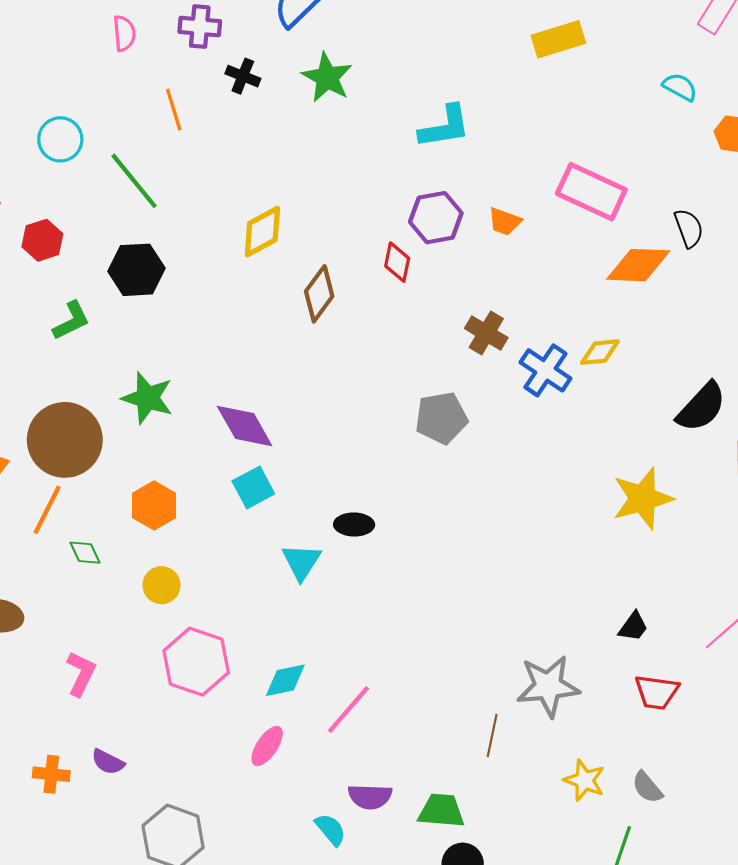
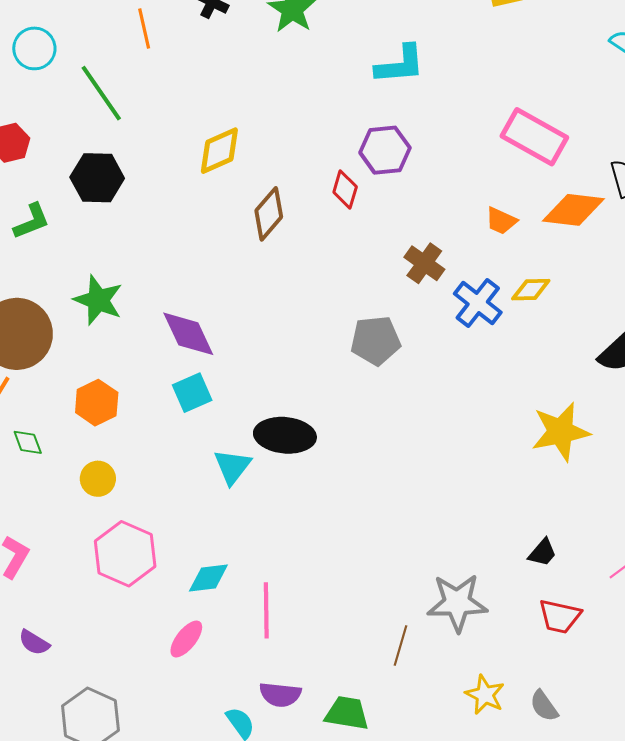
orange trapezoid: (505, 221) -> (501, 221), moved
black ellipse: (354, 525) -> (285, 435), size x1.6
pink line: (349, 710) -> (266, 610), turned -46

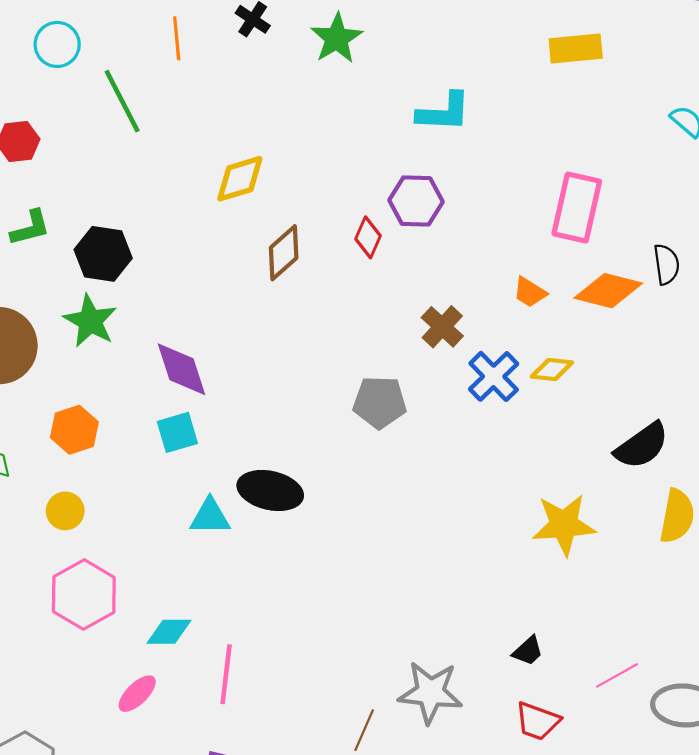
pink rectangle: (534, 137) -> (577, 207), turned 66
black hexagon: (97, 178) -> (103, 254), moved
cyan triangle: (232, 467) -> (210, 517), turned 45

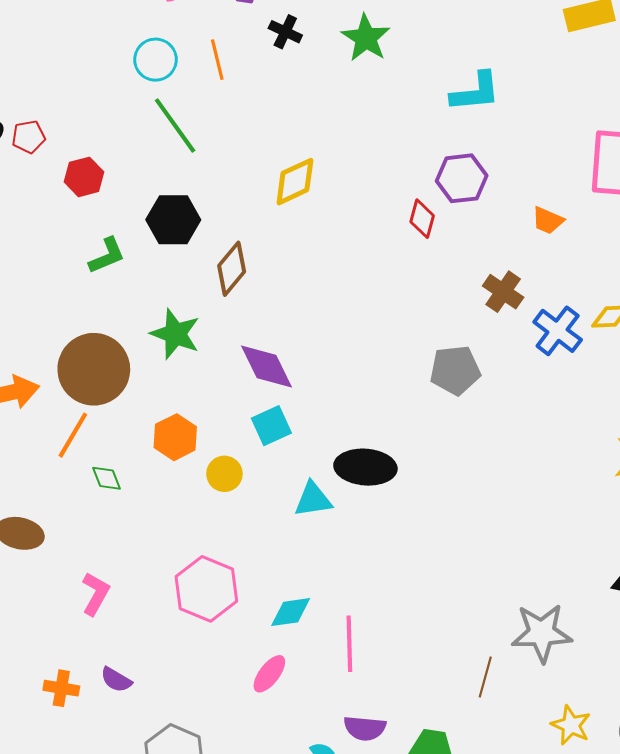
cyan circle: (57, 44) -> (156, 60), moved
brown diamond: (284, 253) -> (232, 269), moved
black hexagon: (103, 254) -> (173, 220), moved
orange trapezoid: (530, 292) -> (548, 221), moved
yellow circle: (65, 511) -> (224, 474), moved

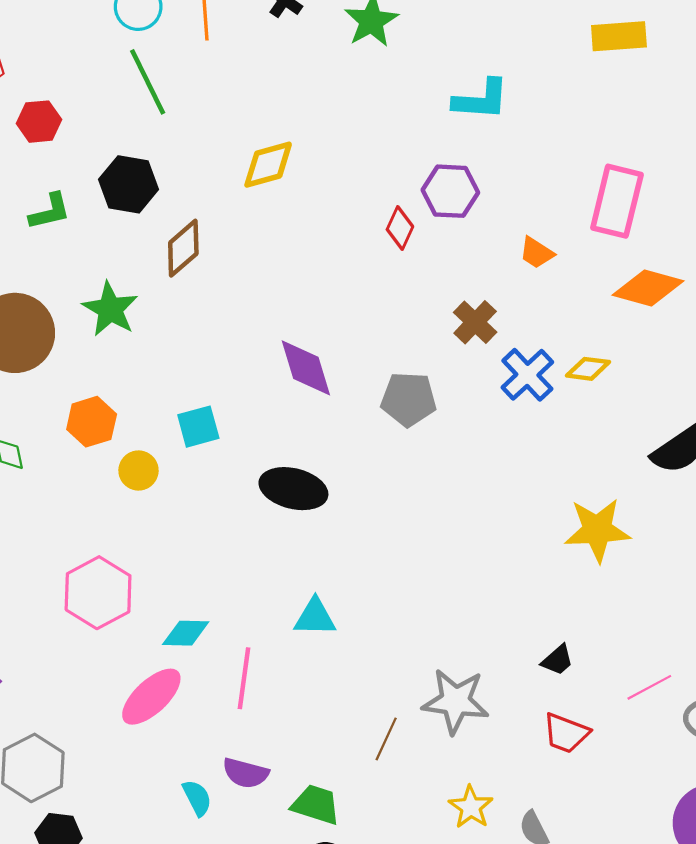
purple diamond: (267, 366) -> (306, 368), moved
cyan triangle: (313, 500) -> (315, 617), moved
pink ellipse: (269, 674) -> (151, 697), size x1.5

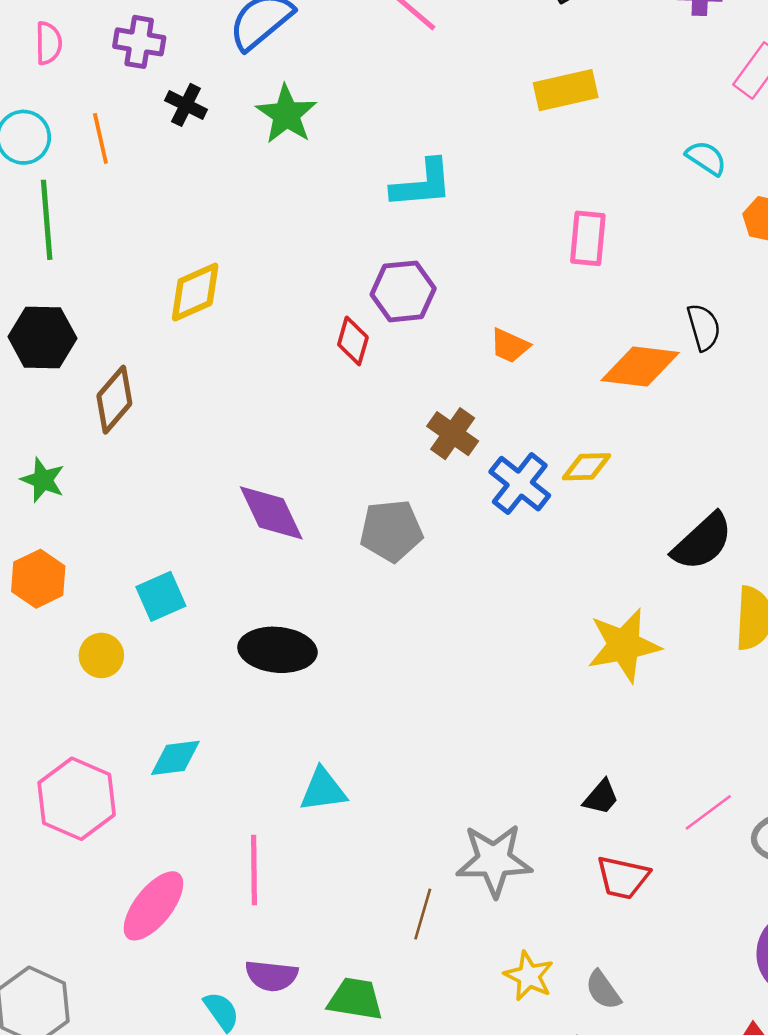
green line: (148, 82) -> (47, 220), turned 30
pink rectangle: (617, 201) -> (588, 238), moved, size x0.7
green star: (110, 309) -> (43, 480), size x0.7
orange hexagon: (92, 422) -> (38, 579), moved
cyan diamond: (186, 633) -> (175, 758), moved

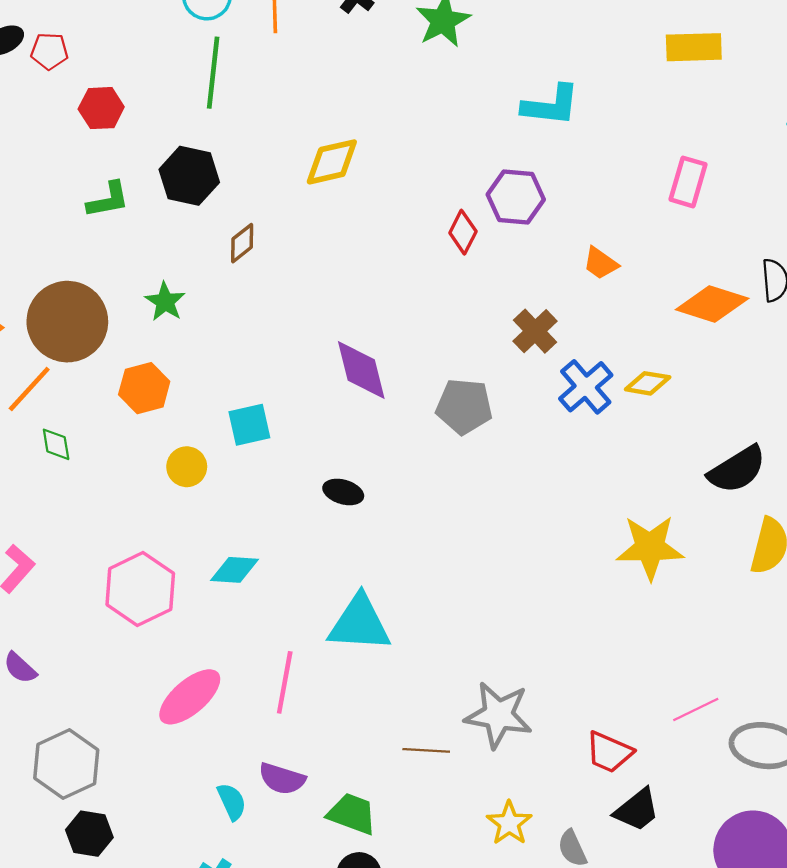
brown diamond: (114, 400) -> (242, 243), size x0.7
black ellipse: (277, 650) -> (343, 492), size x0.6
cyan triangle: (323, 790) -> (359, 623), size x1.5
black trapezoid: (601, 797) -> (637, 810), moved, size x1.4
brown line: (423, 914) -> (426, 750), turned 66

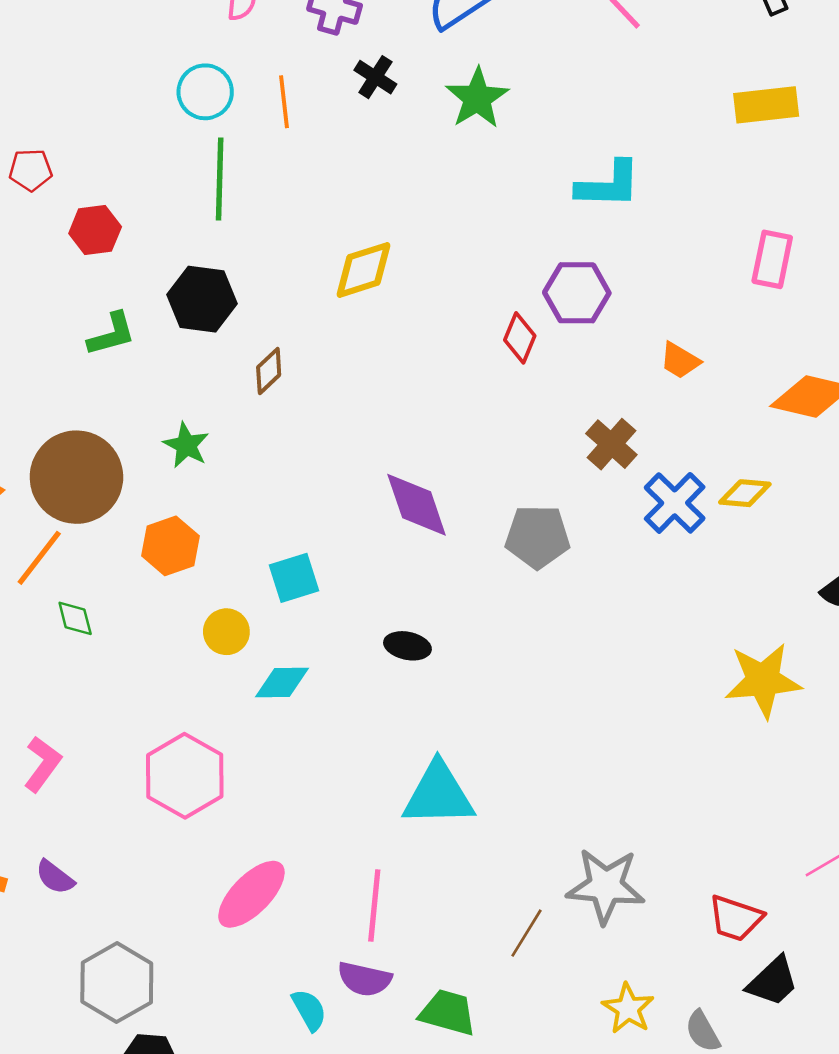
cyan diamond: (234, 570) -> (282, 683), moved
pink line: (285, 682) -> (374, 905), moved
brown line: (426, 750) -> (526, 933), turned -57

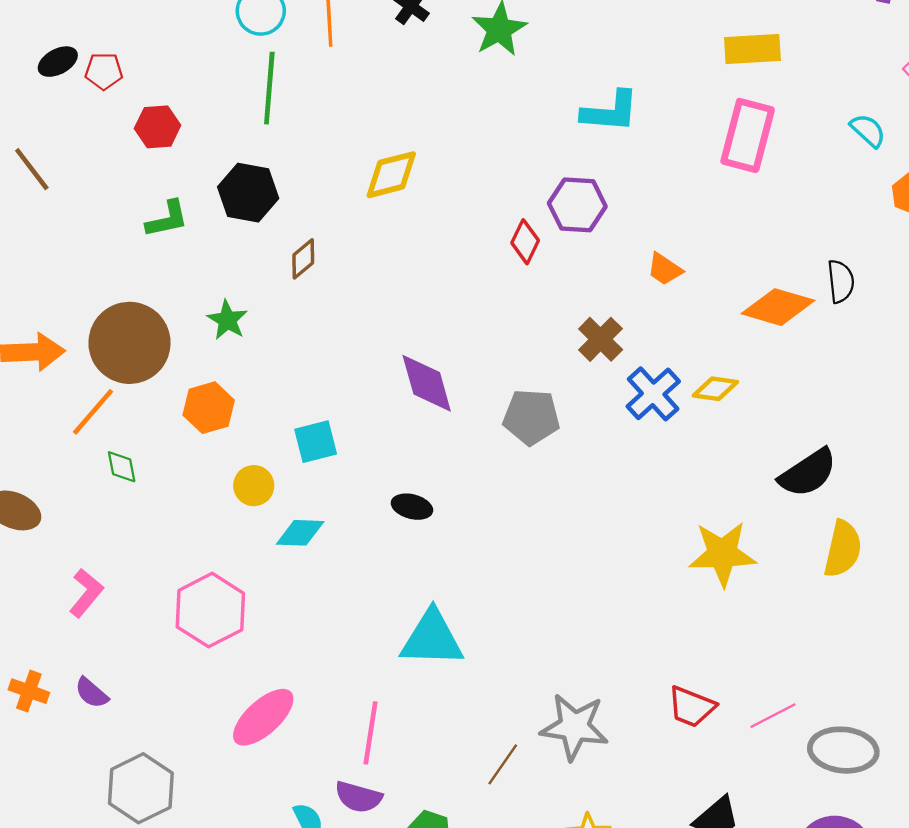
pink rectangle: (772, 259) -> (748, 135), moved, size x1.4
red trapezoid: (736, 918) -> (691, 707), moved

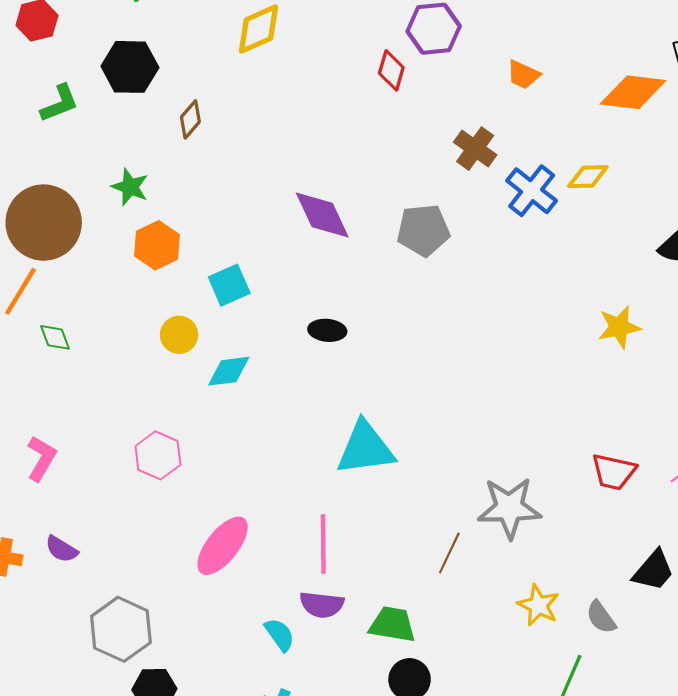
orange hexagon: (209, 408) -> (157, 245), moved
yellow star: (722, 554) -> (619, 327), size x0.7
pink hexagon: (210, 610) -> (158, 455), size x0.7

